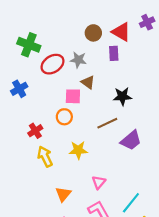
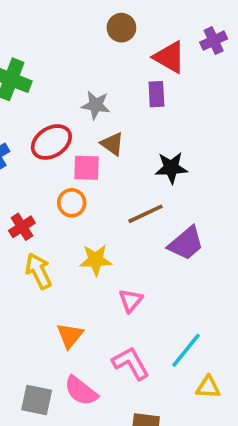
brown circle: (93, 33) -> (121, 28), moved
red ellipse: (52, 64) -> (51, 142), moved
pink triangle: (99, 182) -> (131, 300), moved

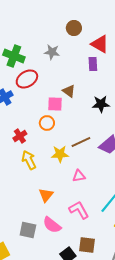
gray star: (96, 105) -> (52, 52), moved
red ellipse: (51, 142) -> (27, 79), moved
brown line: (145, 214) -> (81, 142), moved
pink triangle: (131, 300) -> (79, 176), turned 40

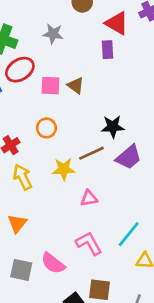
pink square: (55, 104) -> (50, 86), moved
black star: (101, 104) -> (113, 127), moved
orange triangle: (46, 195) -> (17, 223), moved

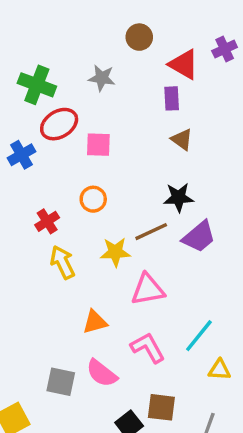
brown triangle: (76, 86) -> (182, 139), moved
pink triangle: (89, 198) -> (148, 290), size x1.5
orange triangle: (17, 223) -> (95, 322), moved, turned 36

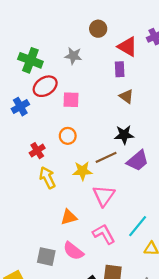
pink triangle: (148, 290) -> (104, 196), turned -45

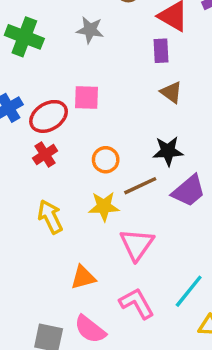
red ellipse: (45, 86) -> (49, 116), moved
orange circle: (68, 136) -> (106, 160), moved
red cross: (37, 151) -> (45, 155), moved

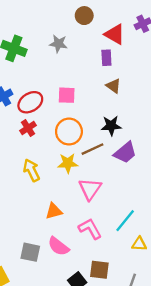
pink square: (87, 97) -> (67, 95), moved
orange circle: (106, 160) -> (69, 132), size x1.5

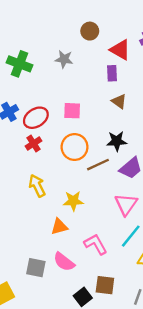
yellow star: (68, 163) -> (73, 201), moved
pink triangle: (90, 189) -> (126, 204), moved

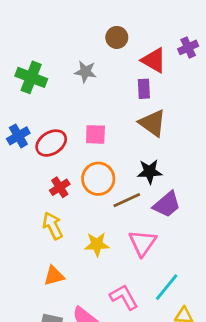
brown triangle: (119, 101) -> (152, 123), size x1.5
red cross: (34, 143) -> (60, 187), moved
pink triangle: (126, 204) -> (142, 243), moved
orange triangle: (59, 227) -> (54, 276), moved

